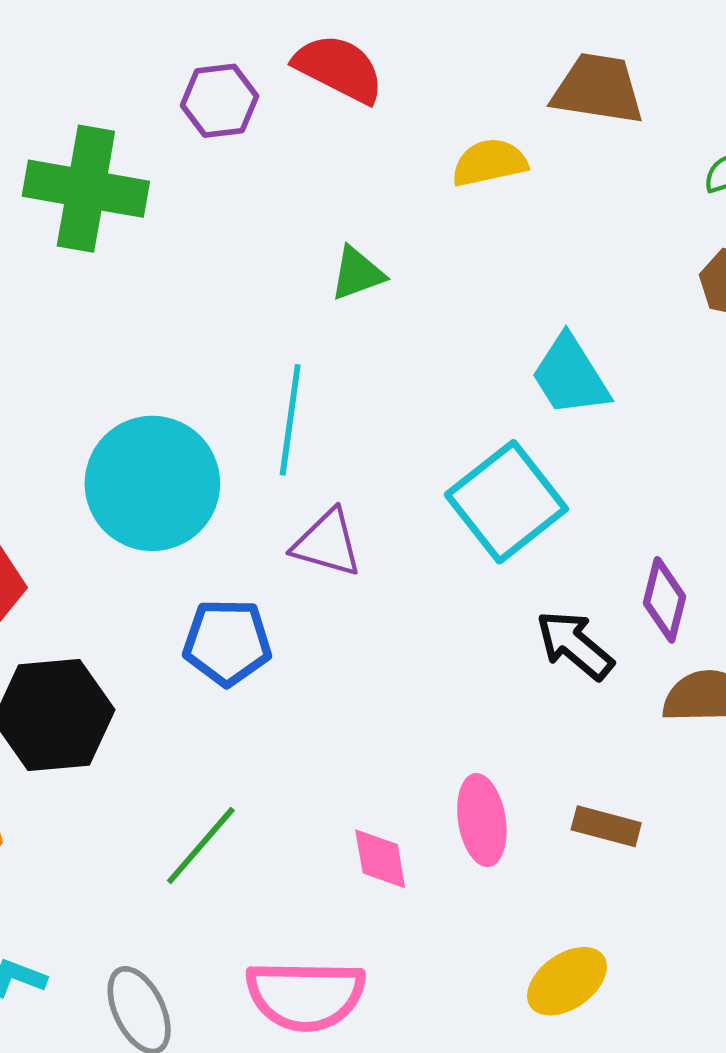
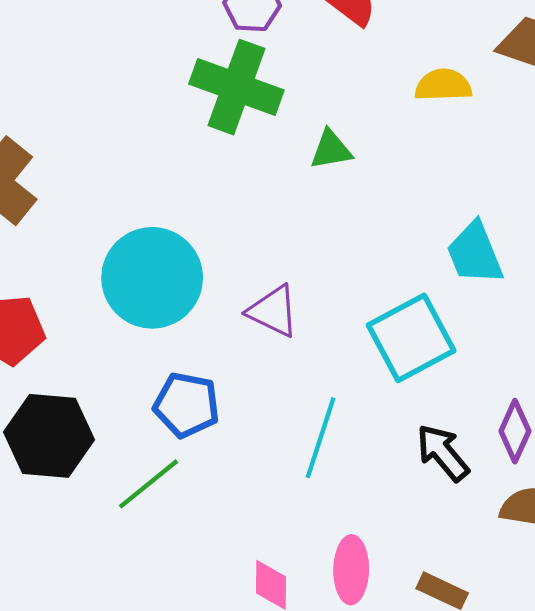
green cross: (86, 189) -> (236, 87), moved
cyan line: (290, 420) -> (321, 438), moved
purple triangle: (327, 543) -> (273, 311), moved
green line: (201, 845) -> (149, 484), moved

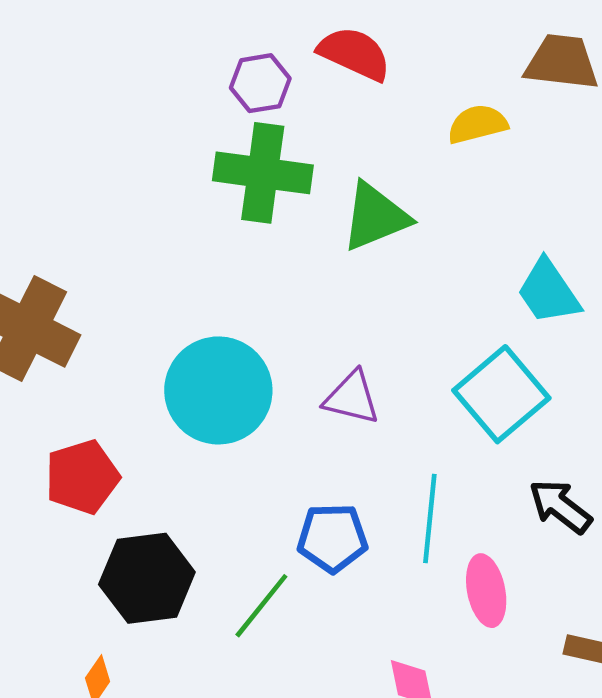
green triangle: (331, 150) -> (375, 217), size x1.6
blue pentagon: (187, 405) -> (332, 538), moved
pink ellipse: (351, 570) -> (486, 591), moved

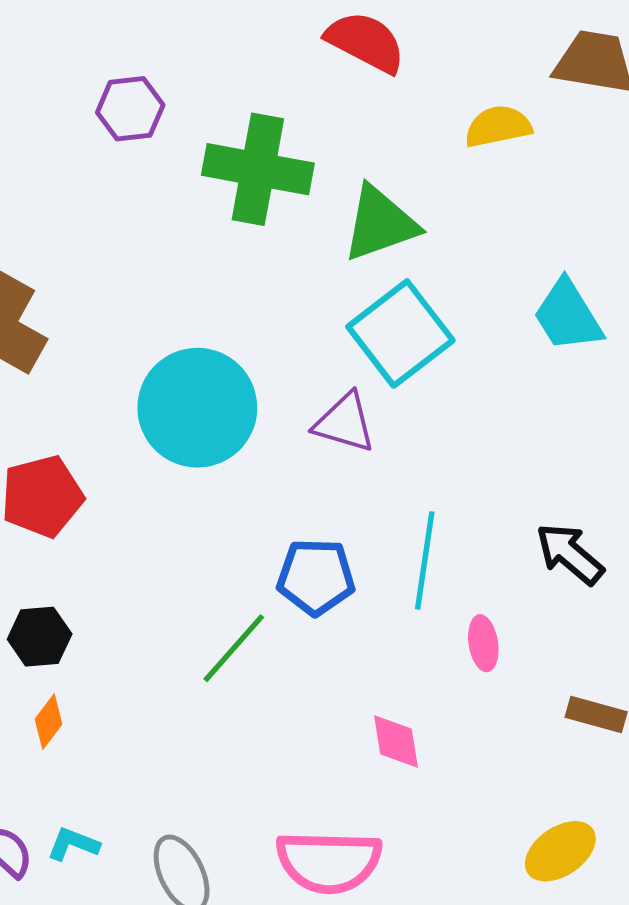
purple hexagon: (260, 83) -> (130, 109), moved
cyan square: (501, 394) -> (400, 333), moved
black hexagon: (147, 578) -> (40, 637), moved, size x0.6
pink ellipse: (486, 591) -> (483, 643), size x0.7

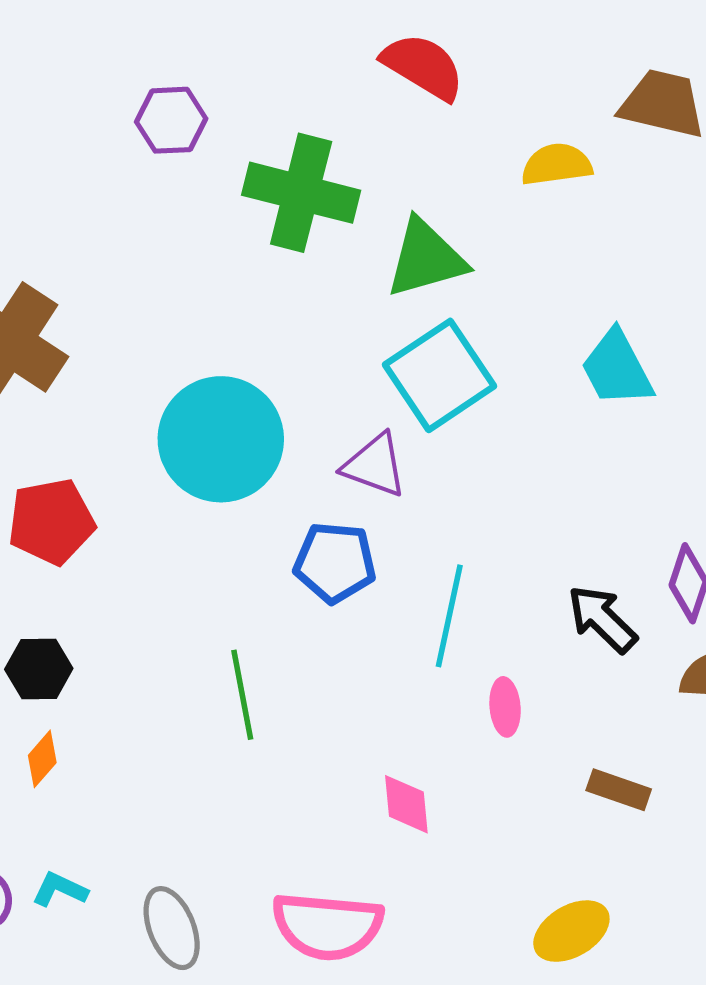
blue pentagon: (316, 577) -> (335, 562), moved
green line: (234, 648) -> (242, 695), turned -56

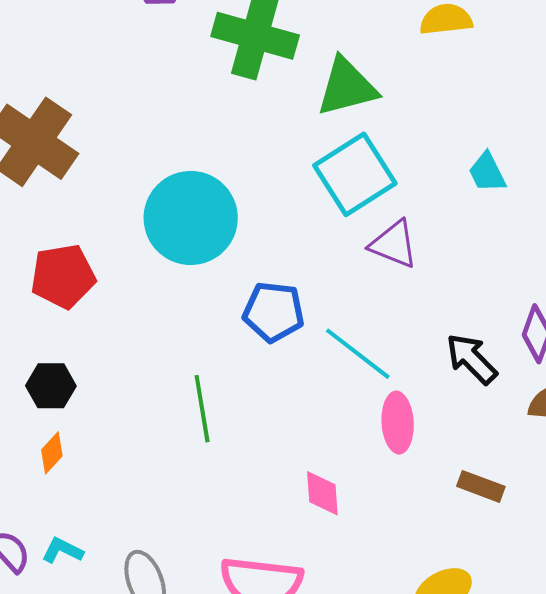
cyan trapezoid: (617, 368) -> (487, 172), size x0.7
purple triangle: (375, 465) -> (394, 244), moved
cyan line: (449, 616) -> (358, 354), turned -66
pink ellipse: (505, 707) -> (398, 423), size x1.4

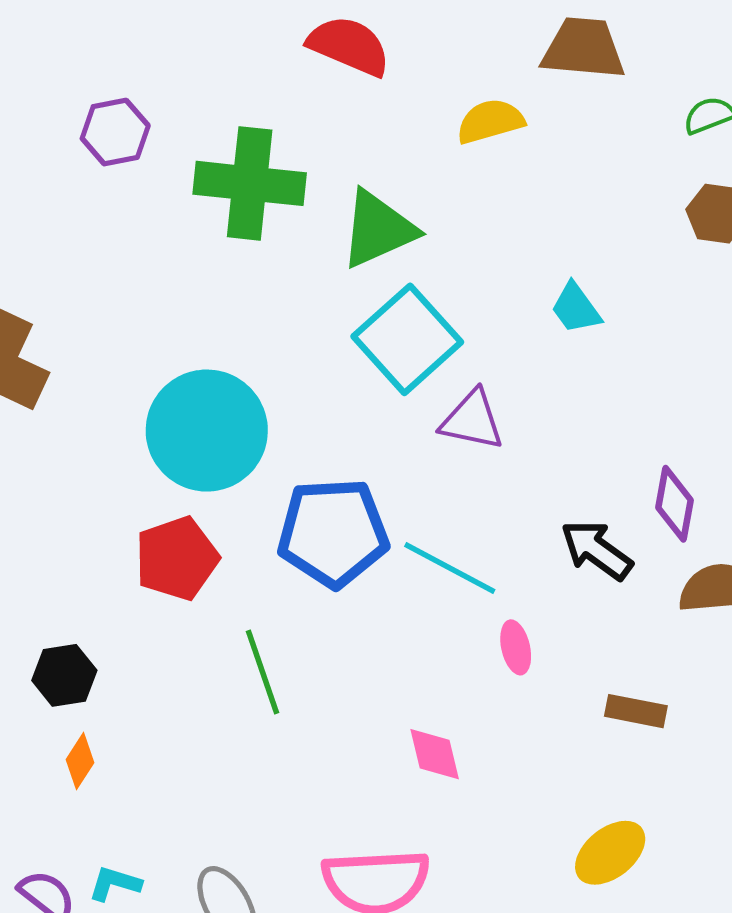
red pentagon: (63, 276) -> (177, 558), moved
blue pentagon: (274, 312) -> (333, 533), size x1.4
pink ellipse: (398, 423) -> (516, 647), size x0.7

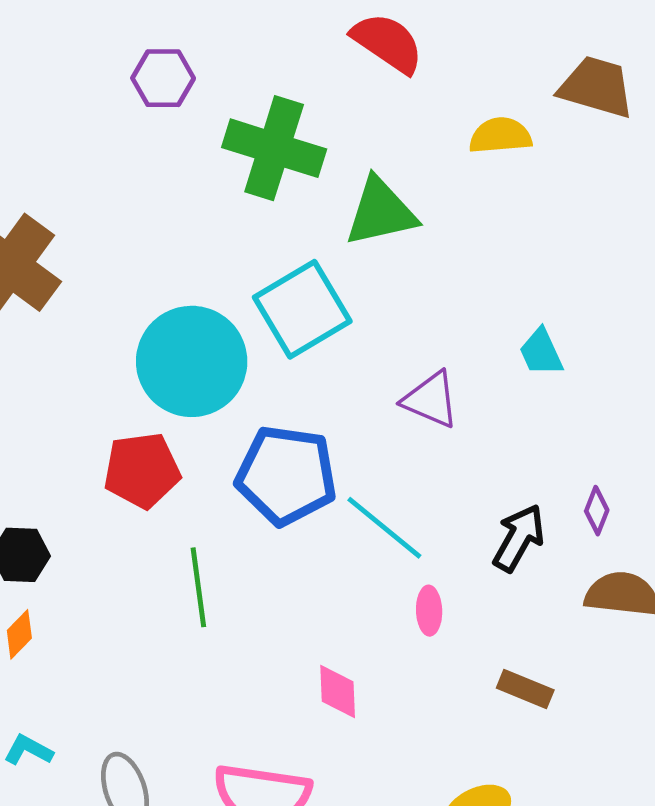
cyan trapezoid: (576, 308) -> (541, 352), moved
cyan square: (407, 339) -> (302, 309), moved
purple diamond: (674, 504) -> (597, 511), size x0.7
black arrow: (596, 550) -> (519, 538), turned 72

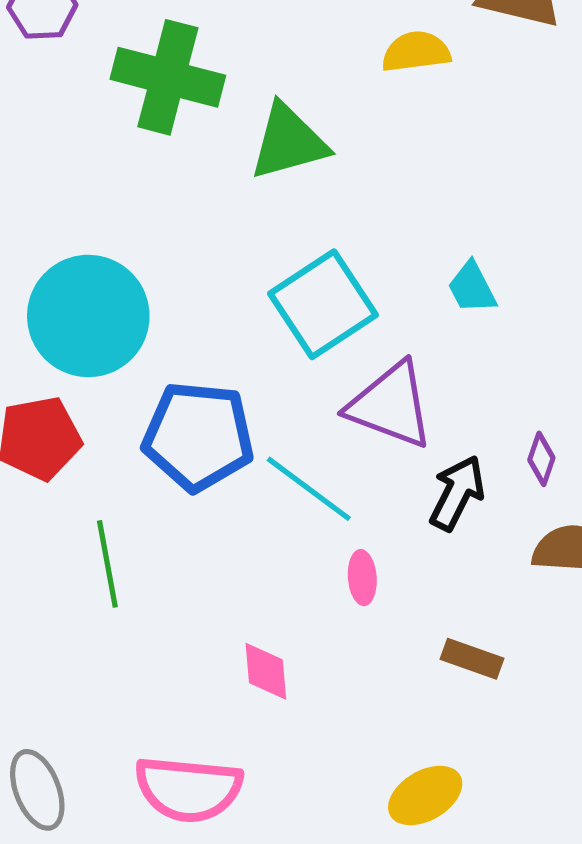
cyan square: (302, 309) -> (323, 304), moved
purple triangle: (431, 400) -> (391, 405), moved, size x1.4

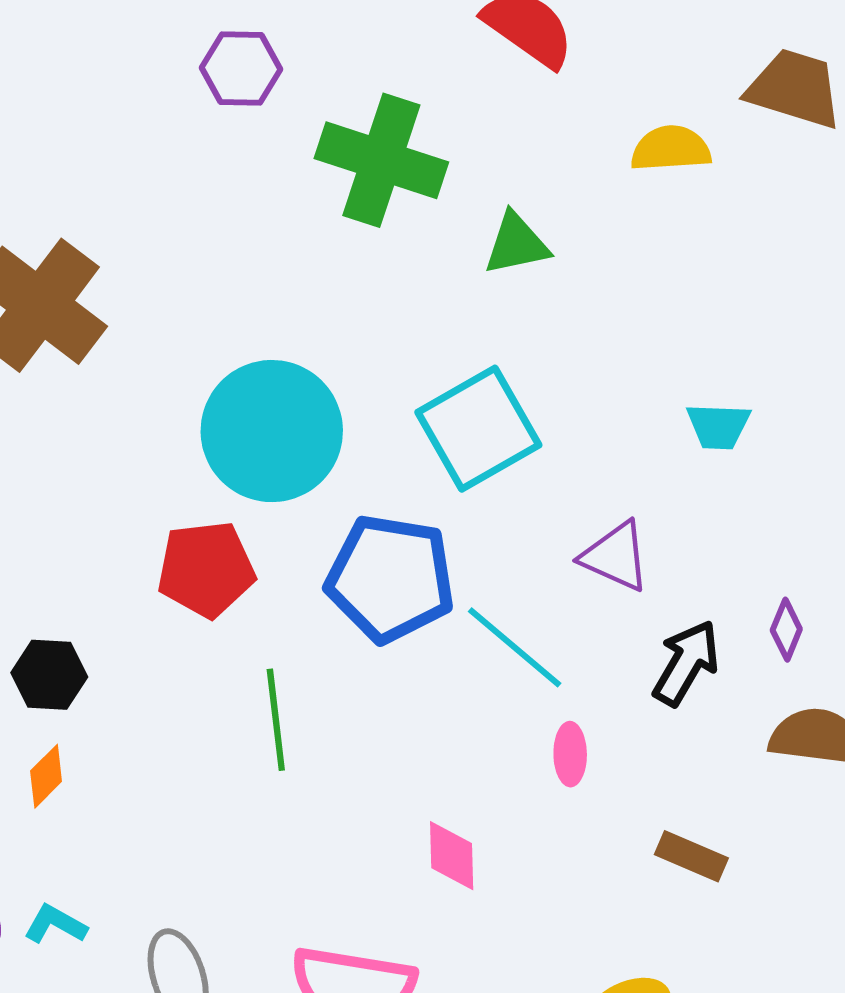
green triangle: (288, 142) -> (516, 244), size x0.7
cyan trapezoid: (472, 288) -> (718, 426), turned -64
cyan square: (323, 304) -> (478, 429), moved
purple triangle: (391, 405) -> (615, 556), size x0.7

